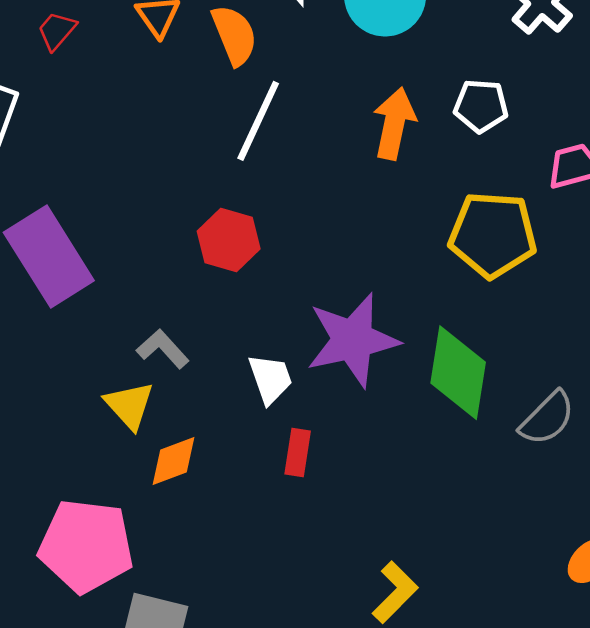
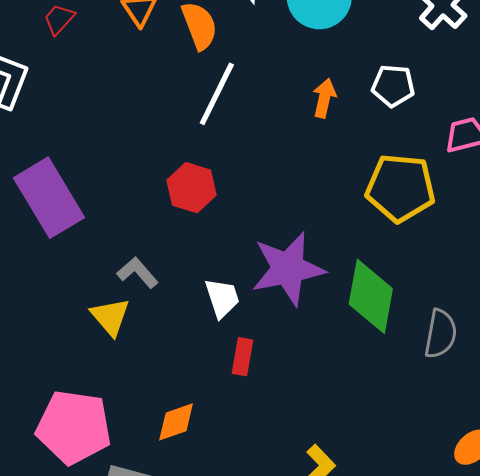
orange arrow: (394, 123) -> (324, 98), size x0.7
gray semicircle: (547, 418) -> (441, 334), turned -36
orange diamond: (174, 461) -> (176, 422), moved

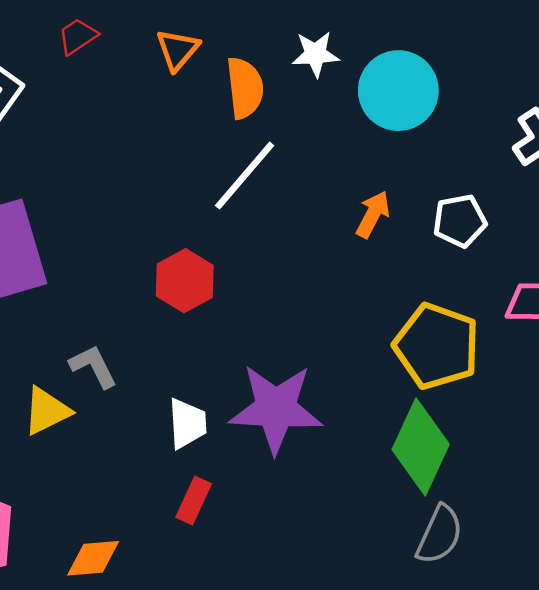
white pentagon: (393, 86) -> (460, 221), turned -30
green diamond: (371, 296) -> (421, 447), moved
yellow triangle: (110, 317) -> (47, 411), turned 30

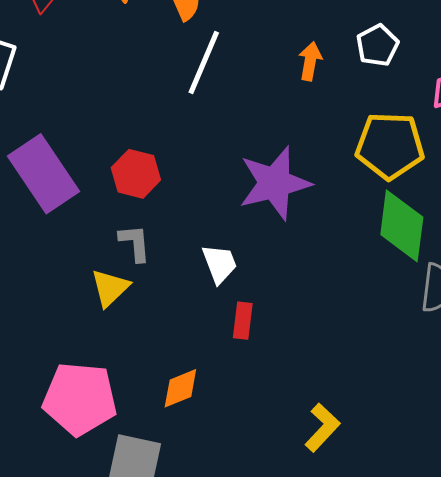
red hexagon: (185, 281) -> (136, 174), moved
gray L-shape: (93, 366) -> (135, 243), turned 39
purple star: (276, 409) -> (275, 183), moved

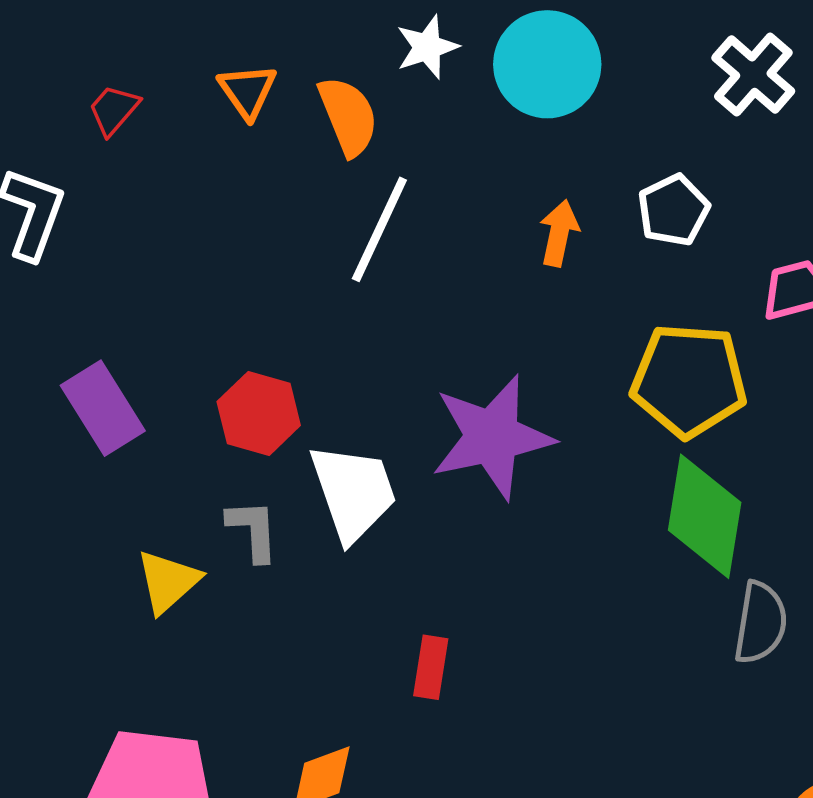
purple rectangle: (44, 174) -> (103, 408), size x0.7
white trapezoid: (220, 264) -> (353, 492), moved, size x1.5
yellow triangle: (110, 288) -> (168, 581), moved

